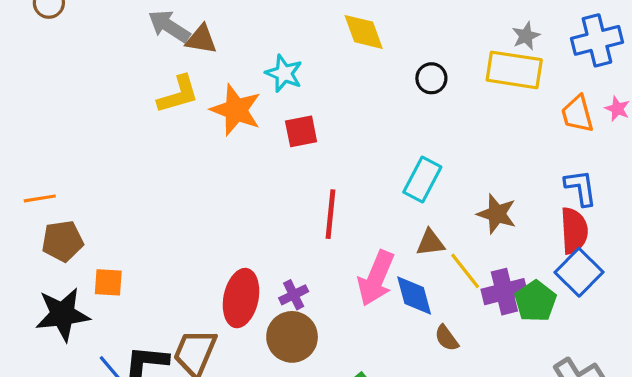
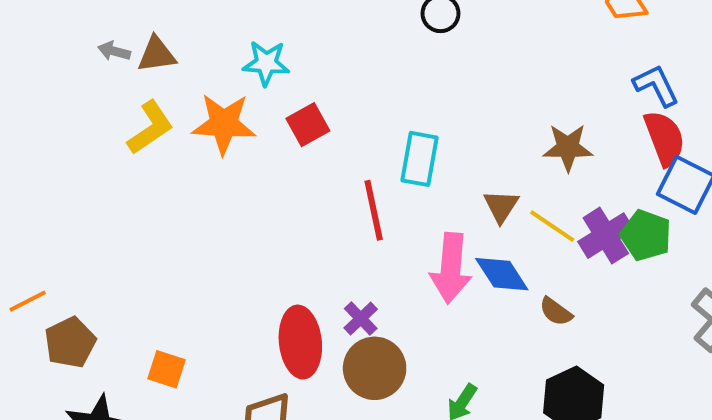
gray arrow: (169, 26) -> (114, 51), size x0.6
cyan rectangle: (422, 179) -> (419, 159), moved
brown triangle: (430, 243) -> (501, 206), turned -32
orange square: (108, 282) -> (166, 369), moved, turned 32

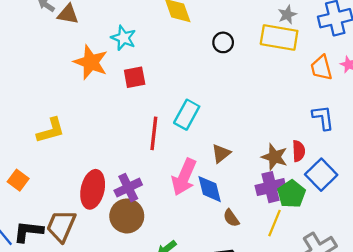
yellow L-shape: (150, 128) -> (51, 130), moved
red semicircle: (664, 138) -> (299, 151), moved, size x0.7
brown star: (568, 147) -> (275, 157), moved
yellow line: (552, 226) -> (274, 223), moved, turned 60
purple cross: (361, 318) -> (128, 188), size x1.4

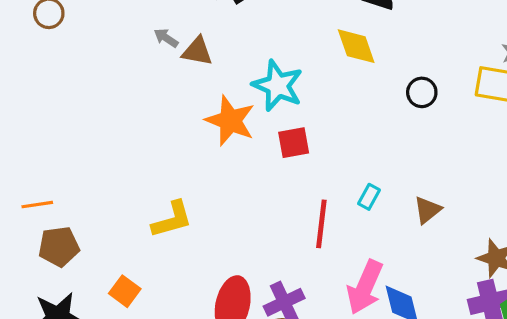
cyan star: (124, 38) -> (278, 86), size x1.4
cyan rectangle: (187, 115) -> (369, 197), size x0.6
brown triangle: (221, 153) -> (427, 210), moved

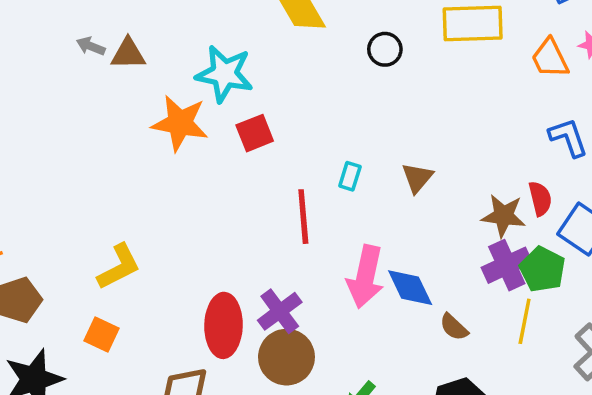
yellow L-shape: (172, 219) -> (119, 267), moved

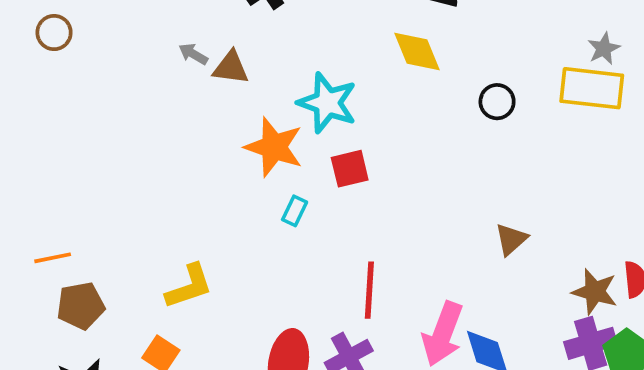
cyan rectangle: (350, 176) -> (295, 211), moved
red line: (303, 217) -> (369, 290), moved

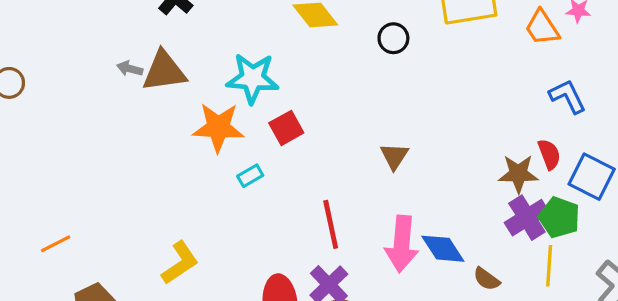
brown triangle: (231, 68) -> (164, 71), size x1.4
cyan rectangle: (295, 211) -> (250, 176), turned 50
brown triangle: (511, 239) -> (394, 156), moved
orange line: (53, 258) -> (56, 244), moved

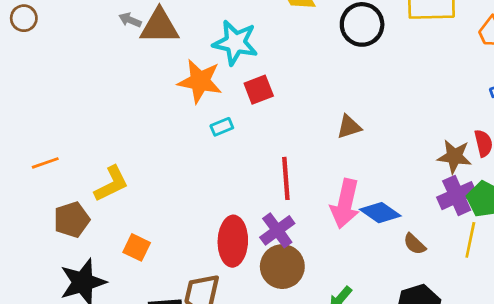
black circle: (393, 38) -> (362, 24), size x1.6
brown triangle: (394, 156) -> (349, 127), turned 32
blue diamond: (443, 249) -> (380, 213), turned -30
yellow L-shape: (180, 263) -> (111, 184), moved

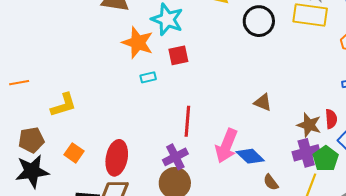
brown triangle: (349, 127) -> (263, 102), moved, turned 30
brown pentagon: (72, 220) -> (31, 140), moved
red ellipse: (233, 241) -> (117, 158), moved

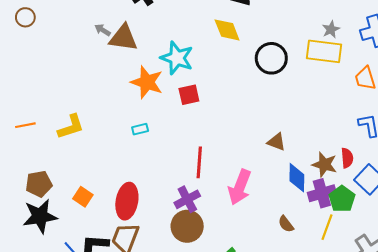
cyan rectangle: (148, 77) -> (140, 129), moved
yellow L-shape: (63, 105) -> (71, 127), moved
blue diamond: (250, 156) -> (297, 178), moved, turned 48

